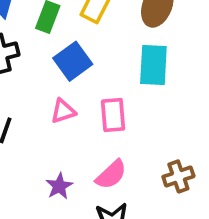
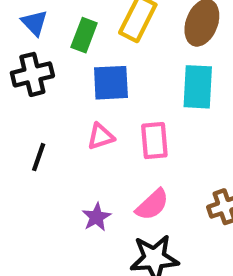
blue square: (73, 61) -> (111, 83), turned 33

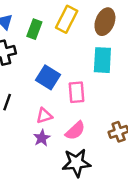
blue square: (111, 83) -> (48, 77), moved, turned 35
pink triangle: (101, 136) -> (44, 116), moved

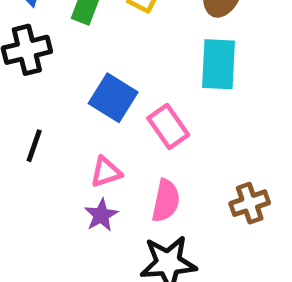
pink rectangle: (76, 92) -> (168, 126), turned -30
pink semicircle: (75, 131) -> (166, 201), turned -35

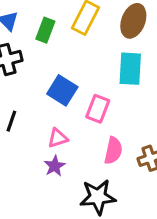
pink rectangle: (168, 126) -> (98, 109), turned 56
pink semicircle: (166, 201) -> (113, 151), moved

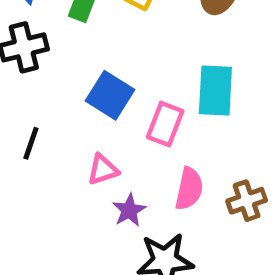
cyan rectangle: (130, 69) -> (215, 90), moved
purple star: (55, 166) -> (129, 210), moved

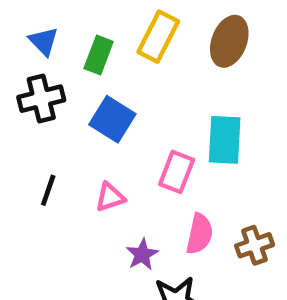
blue square: (110, 95) -> (112, 119), moved
pink triangle: (103, 170) -> (110, 197), moved

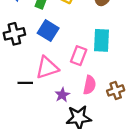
black cross: (41, 99) -> (14, 34), moved
black line: (48, 190) -> (25, 83), moved, turned 72
pink triangle: (110, 197) -> (47, 68), size x1.6

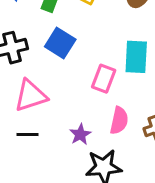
pink triangle: (47, 68) -> (31, 96), moved
black line: (25, 83) -> (28, 134), moved

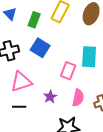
purple star: (80, 134) -> (50, 97), moved

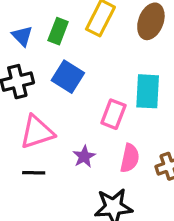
blue triangle: (10, 14) -> (22, 36), moved

